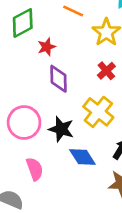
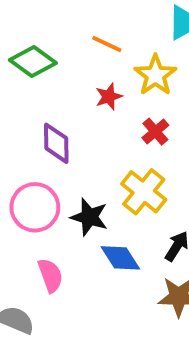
green diamond: (23, 23) -> (33, 62), turned 64
red star: (47, 47) -> (109, 97), moved
purple diamond: (59, 79) -> (56, 143), moved

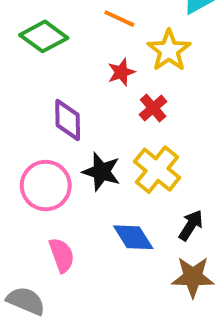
red cross: (155, 132) -> (153, 108), moved
black star: (89, 217) -> (101, 172), moved

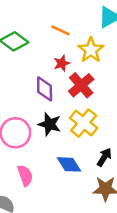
red cross: (153, 108) -> (81, 85), size x1.5
purple diamond: (68, 120) -> (45, 89), moved

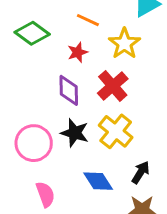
red star: (62, 63) -> (78, 52), moved

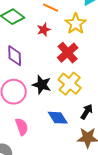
purple diamond: (69, 90) -> (15, 56), moved

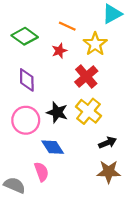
black arrow: (87, 112) -> (108, 143), turned 35
blue diamond: (58, 118) -> (53, 147), moved
pink semicircle: (22, 127) -> (41, 172), moved

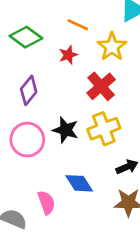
purple diamond: (27, 80) -> (29, 90), turned 40
yellow cross: (88, 111) -> (104, 129), turned 30
blue diamond: (53, 147) -> (79, 183), moved

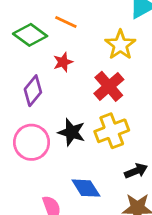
orange line: (78, 25) -> (66, 22), moved
red star: (68, 55) -> (63, 62), moved

